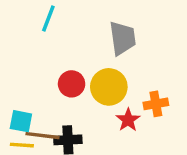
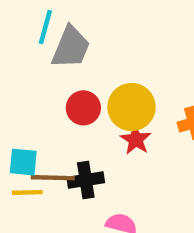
gray trapezoid: (122, 38) -> (71, 47), moved, turned 36
red star: (128, 120) -> (136, 140), moved

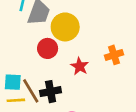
yellow circle: (131, 107) -> (65, 27), moved
brown line: (53, 178) -> (31, 91), turned 60

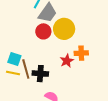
red circle: (48, 48) -> (43, 31), moved
orange cross: (114, 55) -> (81, 53), moved

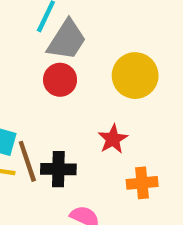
yellow circle: (64, 29) -> (135, 76), moved
orange cross: (81, 53) -> (142, 183), moved

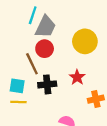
brown line: (27, 161) -> (32, 64), moved
black cross: (58, 169) -> (47, 84), moved

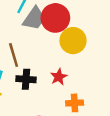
red circle: (45, 49) -> (55, 18), moved, size x1.5

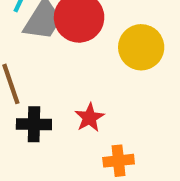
yellow circle: (73, 41) -> (141, 47), moved

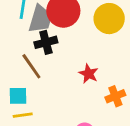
black cross: (34, 124) -> (46, 42), moved

